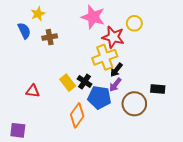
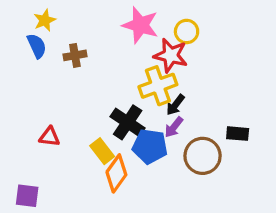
yellow star: (38, 14) -> (45, 20), moved
yellow circle: (134, 23) -> (187, 31), moved
black cross: (85, 82) -> (128, 122), size x1.5
yellow rectangle: (68, 83) -> (102, 151), moved

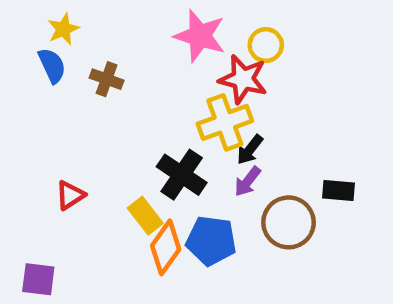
brown cross: (75, 55) -> (107, 79), turned 30
red triangle: (49, 137) -> (70, 195), turned -40
blue pentagon: (150, 146) -> (211, 241), moved

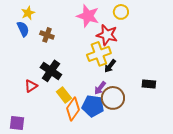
yellow circle: (266, 45) -> (121, 12), moved
black cross: (182, 175) -> (51, 71), moved
purple arrow: (248, 181) -> (100, 88), moved
brown circle: (289, 222) -> (113, 98), moved

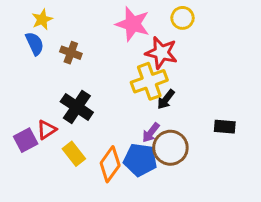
yellow rectangle: (64, 95) -> (74, 154), moved
purple square: (17, 123) -> (26, 140), moved, turned -35

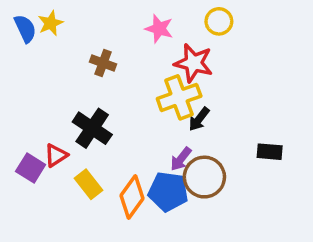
pink star: (133, 24) -> (159, 29), size x0.7
blue semicircle: (35, 44) -> (25, 29), moved
brown cross: (71, 53) -> (103, 63), moved
purple square: (26, 140) -> (31, 168), turned -30

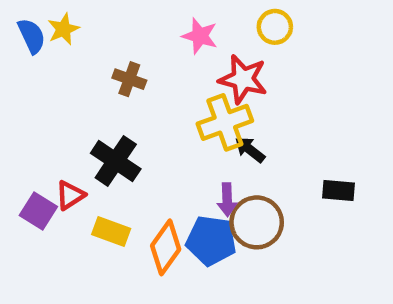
black arrow: (199, 119) -> (250, 150), turned 90
purple arrow: (181, 159) -> (227, 200), turned -40
yellow rectangle: (89, 184) -> (111, 231), turned -32

